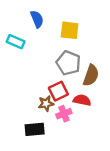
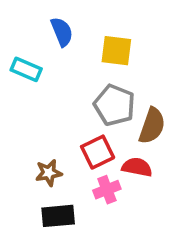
brown star: (46, 104) -> (49, 173), moved

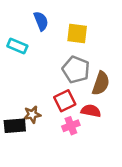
black rectangle: (58, 216) -> (15, 126), moved

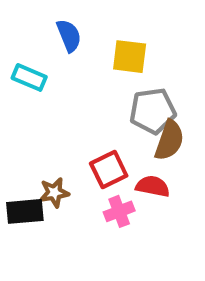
gray pentagon: (76, 70) -> (153, 111), moved, turned -30

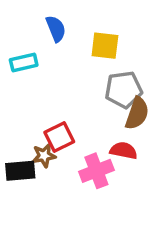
cyan rectangle: (29, 77) -> (24, 63), turned -36
red square: (109, 170) -> (59, 137), moved
pink cross: (119, 211) -> (96, 171), size x1.4

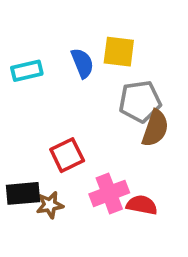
blue semicircle: (56, 29) -> (82, 63), moved
red semicircle: (124, 151) -> (142, 205), moved
brown star: (44, 156) -> (50, 205), moved

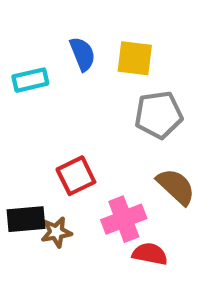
blue semicircle: (82, 63) -> (82, 54), moved
brown semicircle: (155, 128) -> (176, 187), moved, turned -66
red semicircle: (142, 205) -> (150, 254), moved

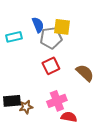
gray pentagon: (159, 115) -> (51, 38), moved
red square: (76, 176) -> (51, 66), moved
brown semicircle: (176, 187) -> (85, 73), moved

